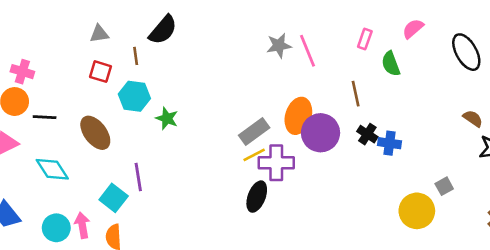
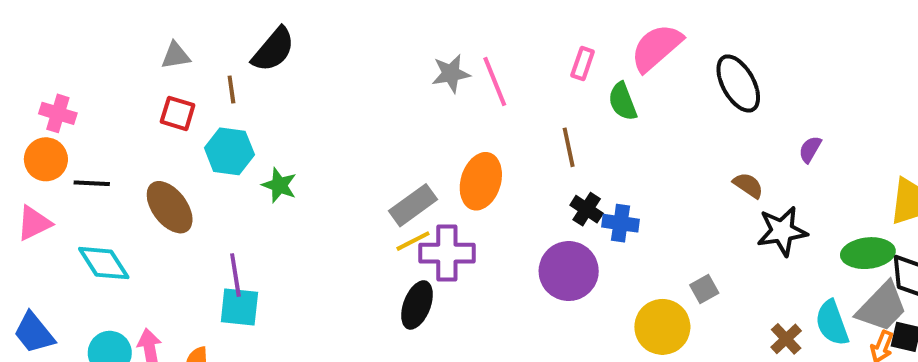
pink semicircle: (413, 29) -> (656, 48), size x1.6
purple circle: (321, 133) -> (569, 271), moved
cyan square: (114, 198) -> (239, 307), moved, turned -32

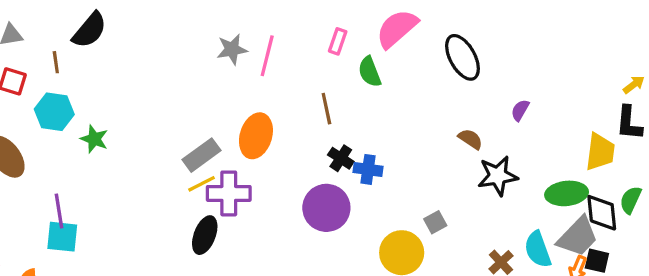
pink line: (495, 81) -> (267, 56), turned 36

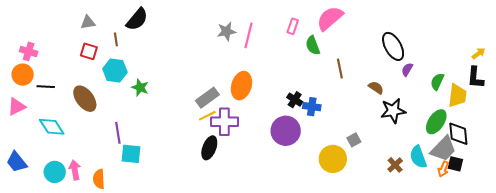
black ellipse: (462, 57) -> (393, 46), moved
brown line: (326, 109) -> (340, 69), moved
green ellipse: (567, 193) -> (436, 122), turned -50
green semicircle: (631, 200) -> (437, 82), moved
cyan square: (62, 237) -> (131, 154), moved

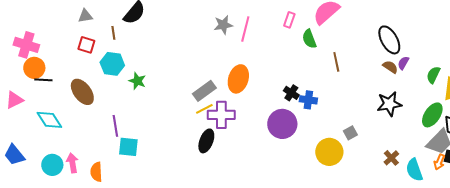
pink cross: (29, 51) -> (26, 45), size x1.4
orange circle: (23, 75) -> (34, 68), moved
brown semicircle: (376, 88) -> (390, 67), moved
cyan semicircle: (418, 157) -> (414, 170), moved

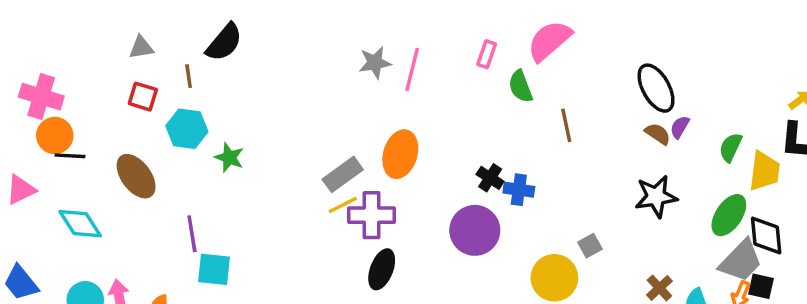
black ellipse: (206, 141) -> (382, 269), moved

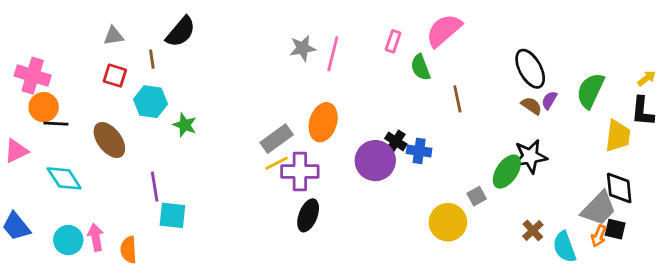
green semicircle: (731, 147) -> (590, 91), moved, size x1.5
green ellipse: (729, 215) -> (507, 172), moved
purple circle: (475, 230) -> (375, 161), moved

